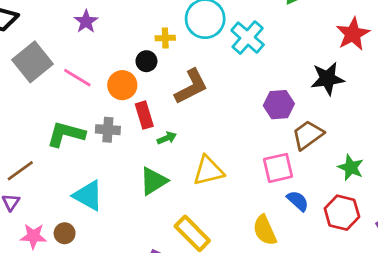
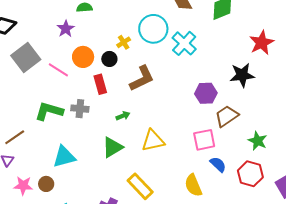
yellow cross: (165, 38) -> (124, 42), turned -32
orange circle: (122, 85) -> (83, 57), moved
red rectangle: (144, 115) -> (100, 84), moved
cyan triangle: (88, 196) -> (64, 157), turned -45

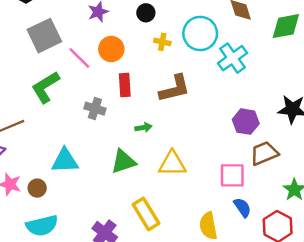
yellow cross: (124, 42) -> (162, 42), turned 32
black circle: (109, 59) -> (146, 13), moved
green L-shape: (49, 111) -> (45, 87), moved, turned -60

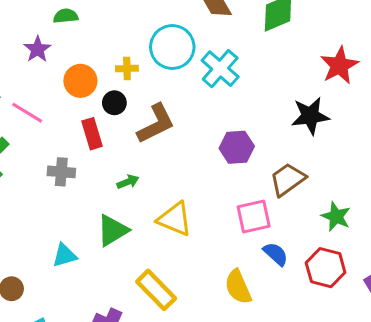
black circle: (146, 13) -> (114, 103), moved
orange circle: (111, 49) -> (80, 81), moved
purple hexagon: (246, 122) -> (237, 147), moved
cyan triangle: (65, 161) -> (65, 255), moved, size x0.7
yellow triangle: (172, 164) -> (175, 219), turned 36

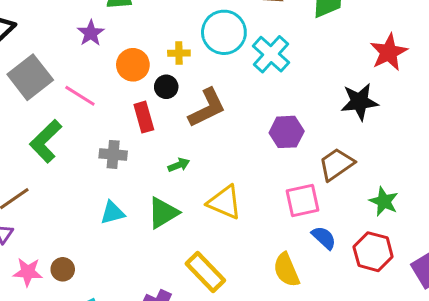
cyan triangle: (65, 255) -> (113, 213), moved

